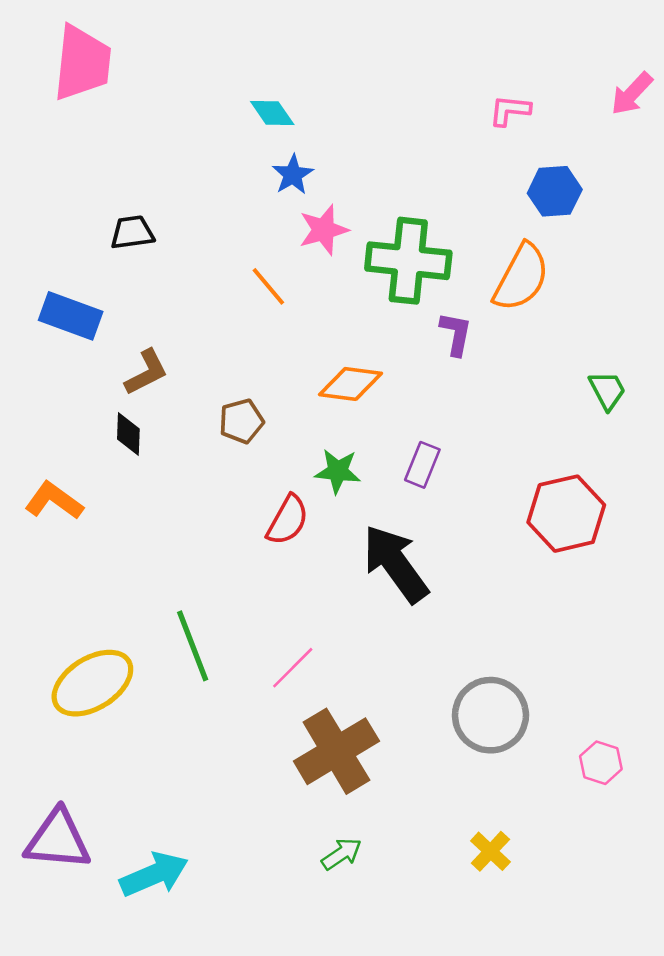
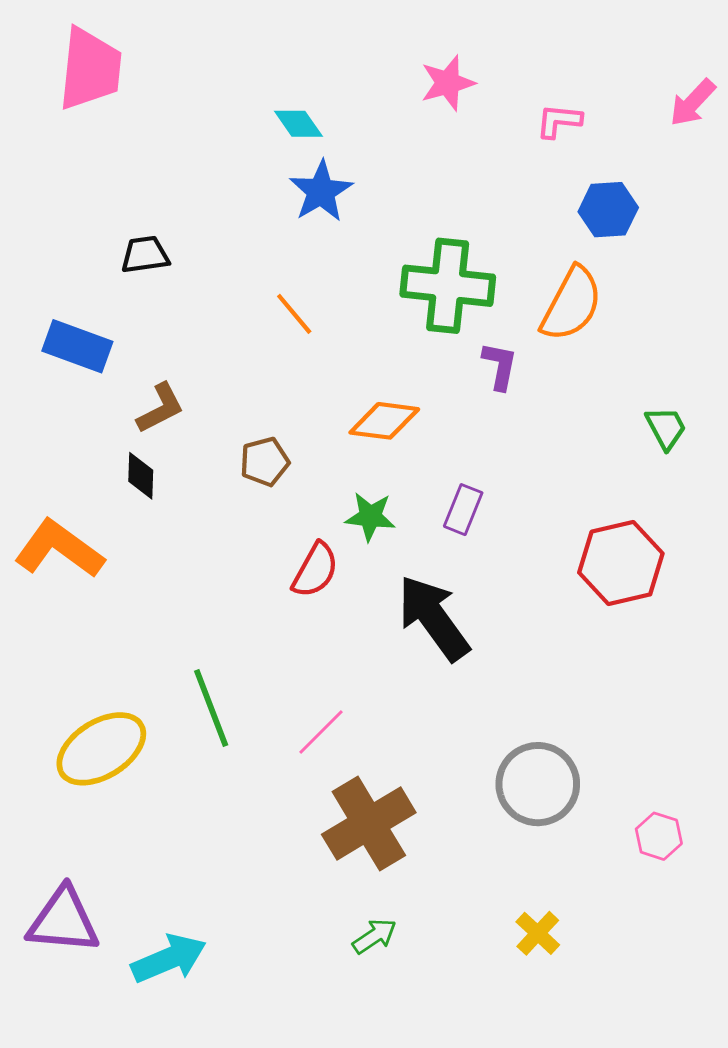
blue star: (293, 175) -> (321, 191), size x1.4
pink star: (324, 230) -> (448, 83), moved
orange L-shape: (54, 501) -> (59, 549), size x1.4

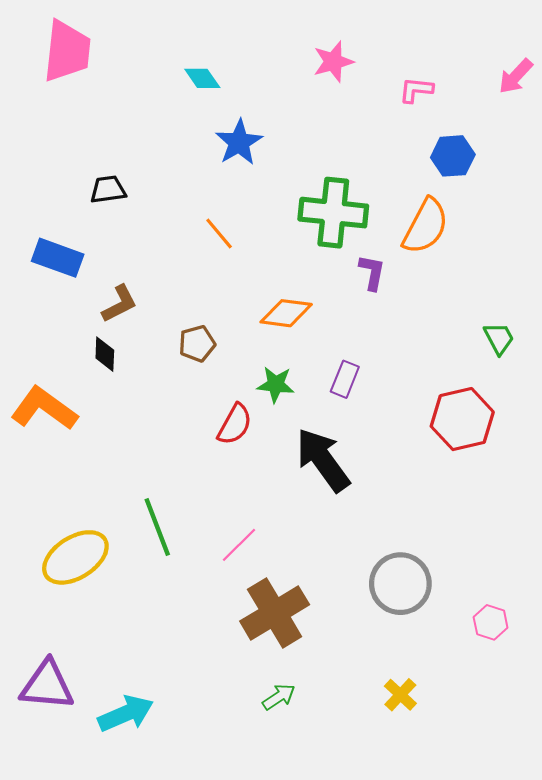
cyan diamond: (298, 124) -> (202, 78), moved
green trapezoid: (666, 428) -> (499, 338), moved

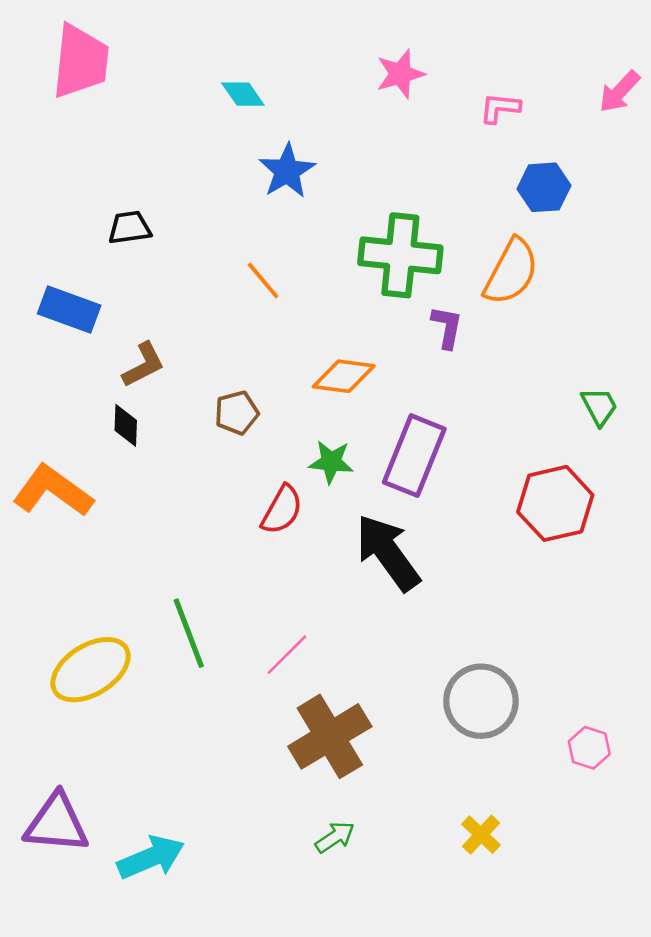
purple rectangle: (345, 379) -> (414, 456), size x1.8

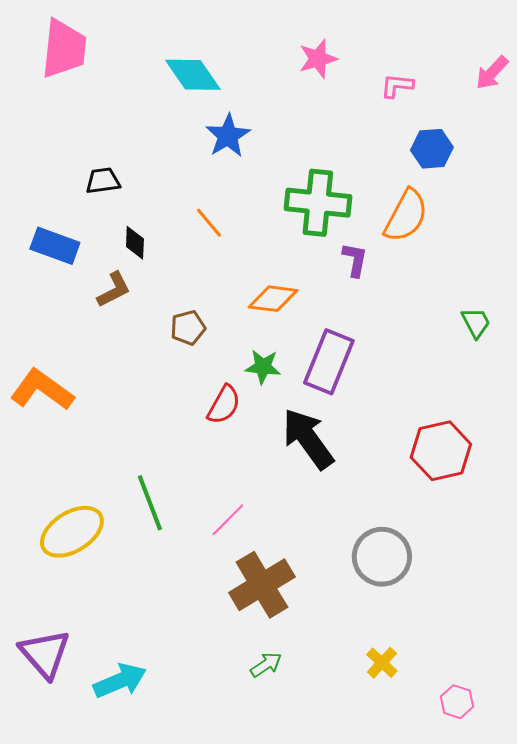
cyan diamond: (243, 94) -> (193, 75), size x1.6
black diamond: (126, 425) -> (135, 243), moved
red hexagon: (555, 503) -> (441, 451), moved
pink hexagon: (589, 748) -> (457, 702), moved
purple triangle: (57, 823) -> (45, 654), turned 44

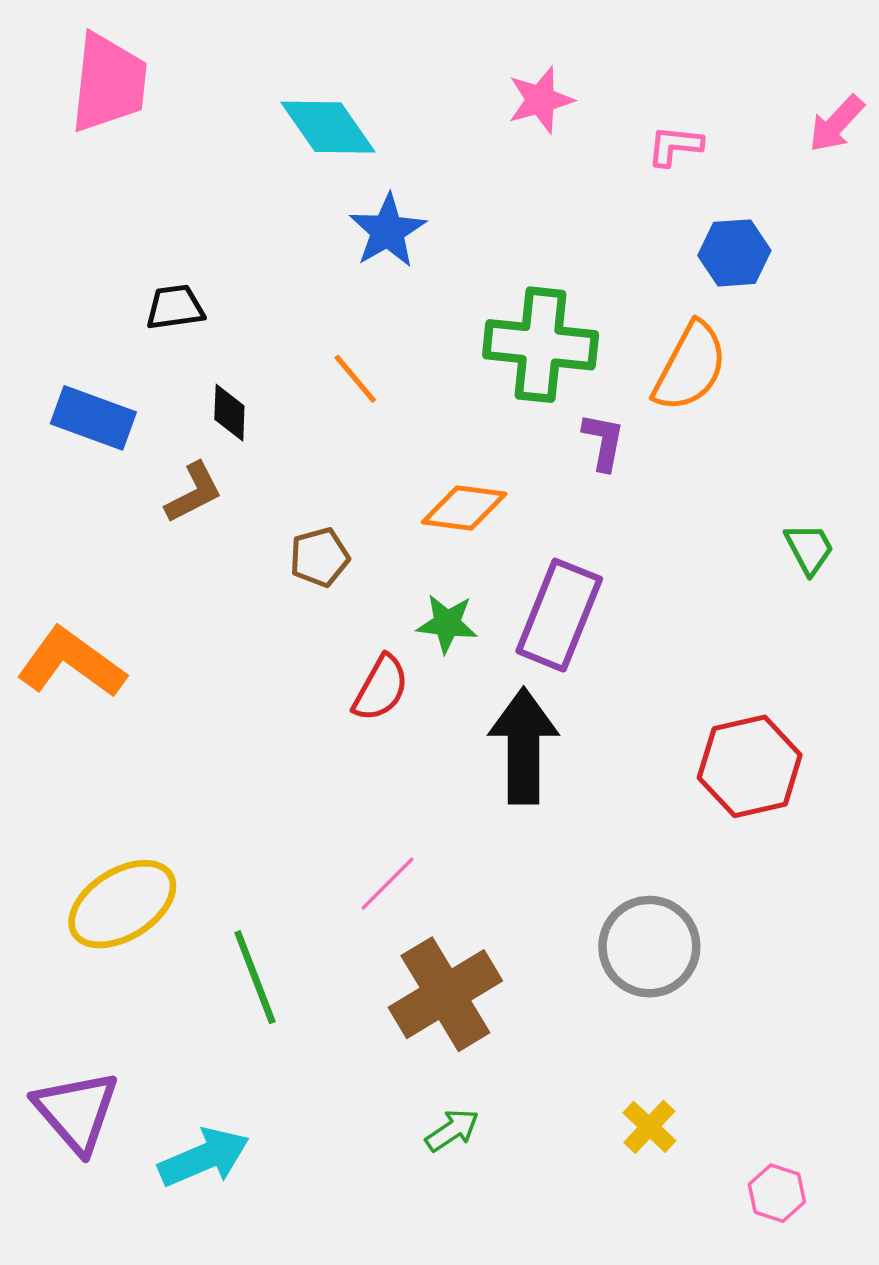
black arrow: (308, 439) -> (524, 746), turned 36
green line: (150, 503) -> (255, 977), moved

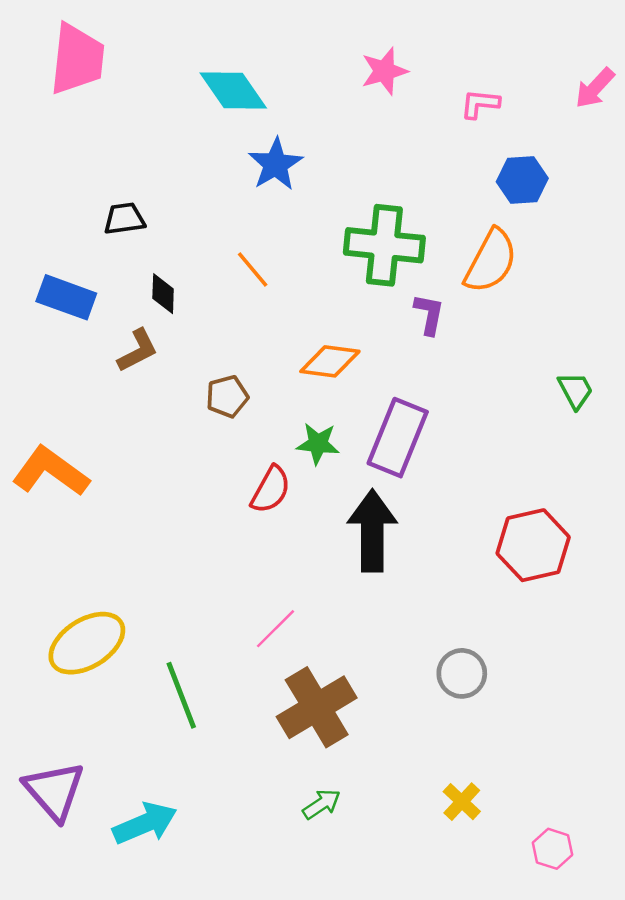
gray circle: (649, 947) -> (462, 673), size x0.7

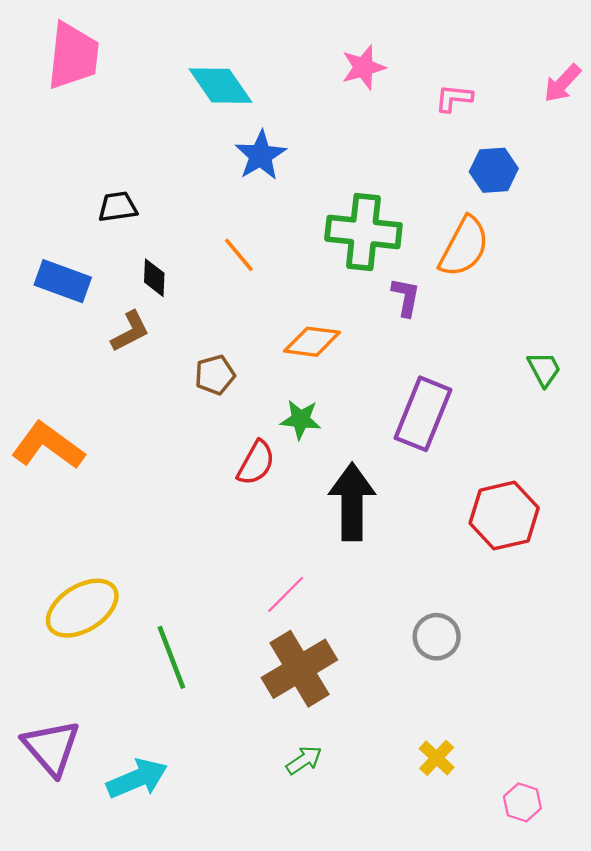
purple rectangle: (398, 438) -> (423, 414), moved
pink line: (276, 629) -> (286, 594), moved

